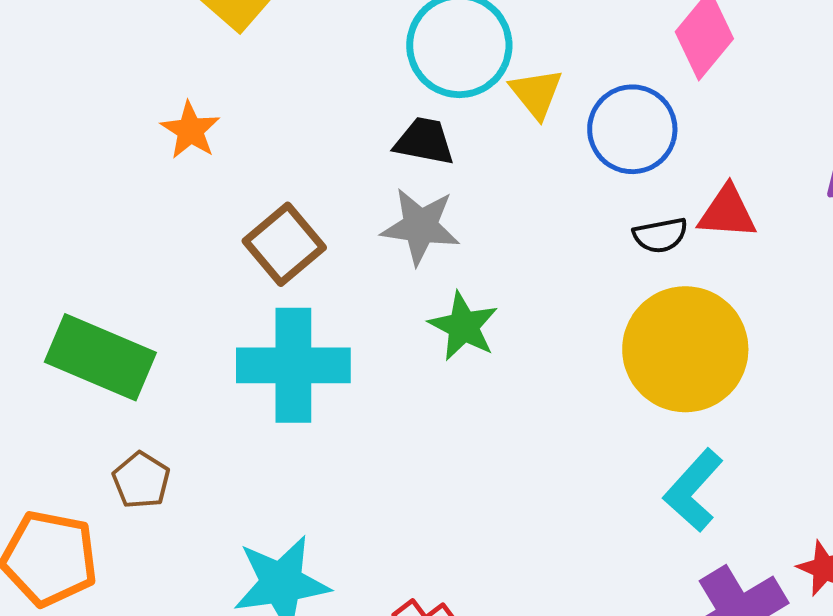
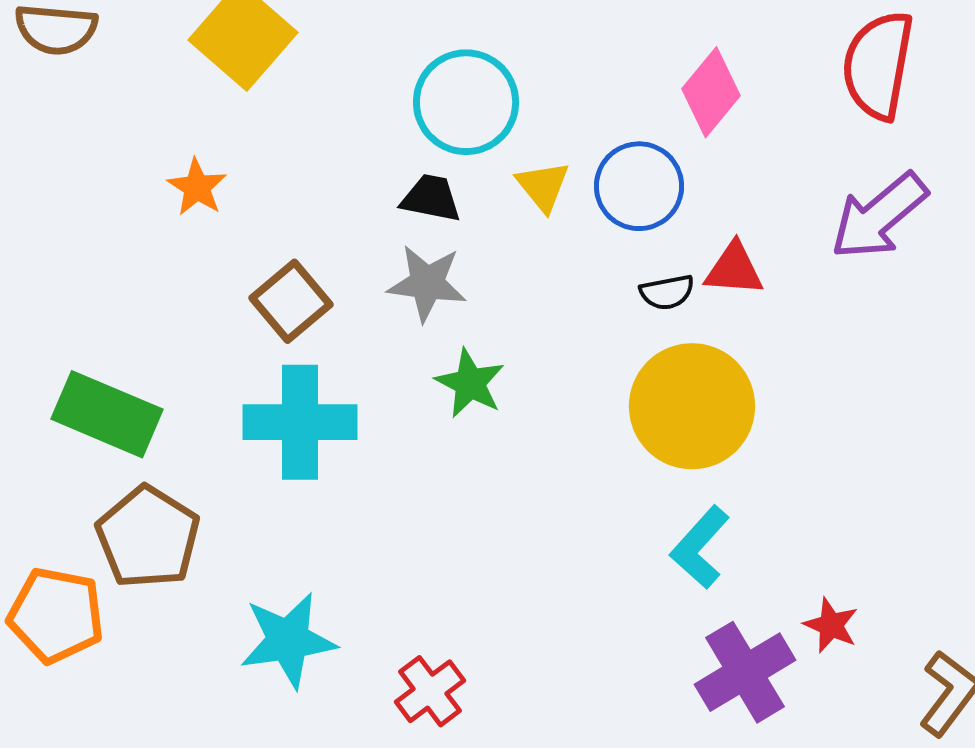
yellow triangle: (536, 93) -> (543, 186), moved
brown pentagon: (141, 480) -> (148, 537), size x1.8

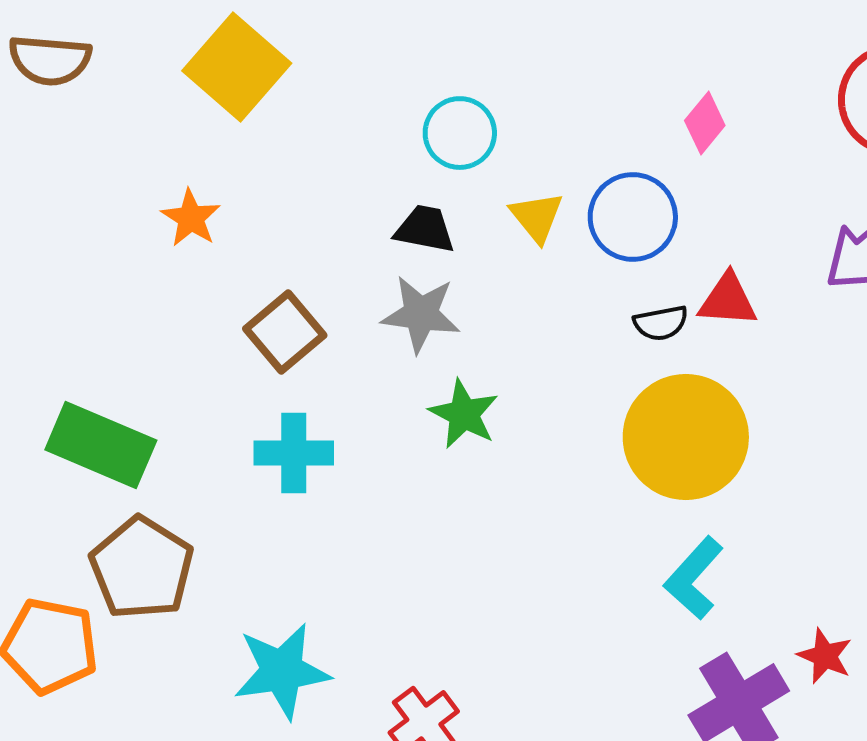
pink diamond: (711, 92) -> (705, 123), size x0.7
cyan circle: (466, 102) -> (460, 133), size x0.7
cyan cross: (300, 422) -> (294, 453), size x0.7

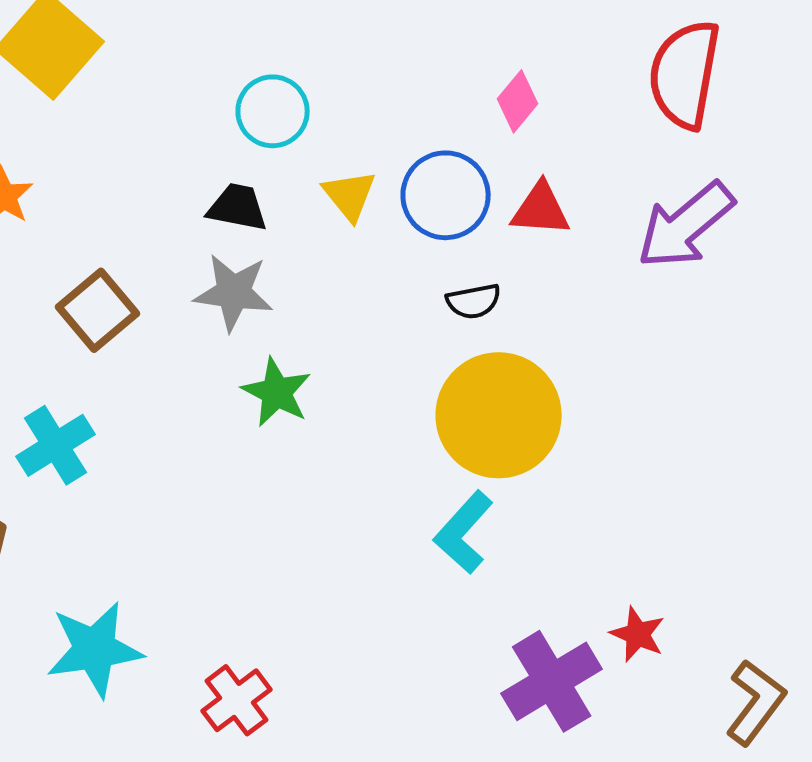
red triangle: (728, 300) -> (541, 209), moved
cyan cross: (294, 453) -> (56, 445), moved, turned -32
cyan L-shape: (694, 578) -> (464, 532), moved

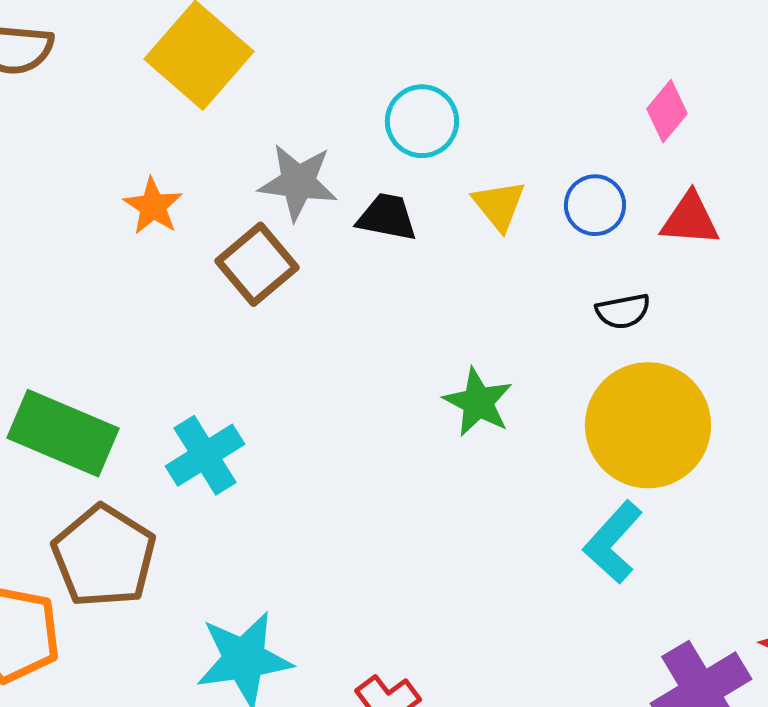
blue circle: (446, 195) -> (595, 205), size x0.7
gray star: (234, 292) -> (298, 182), moved
brown square: (98, 310) -> (257, 264), moved
green star: (277, 392) -> (478, 402), moved

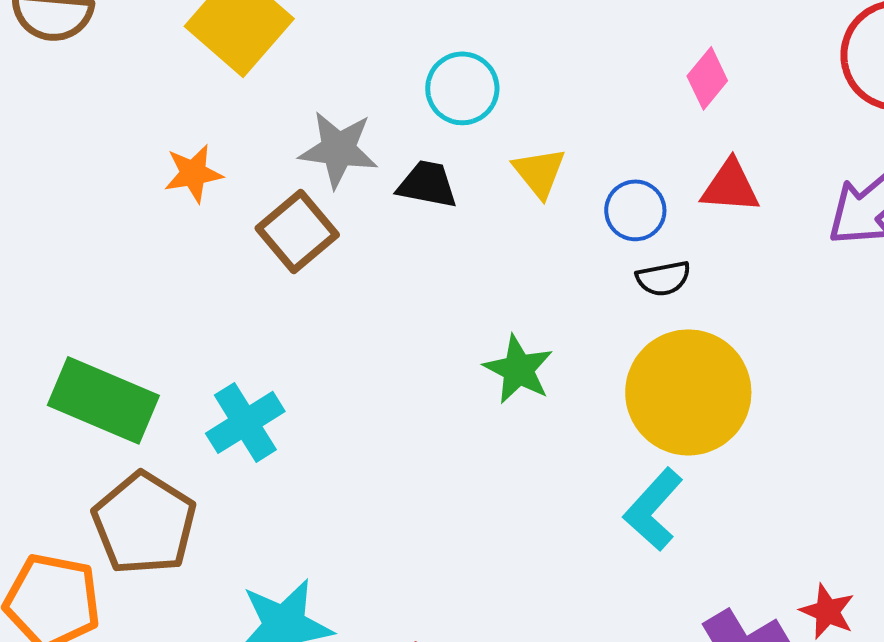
blue circle: (595, 205) -> (635, 210), moved
orange star: (153, 206) -> (193, 173), turned 30

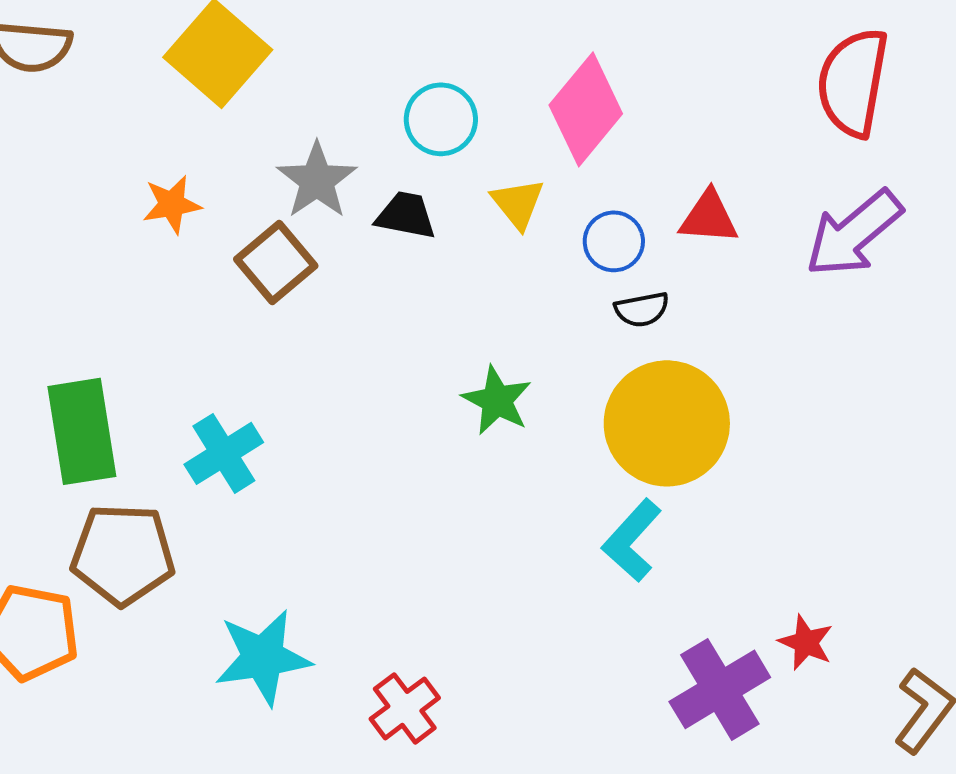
pink diamond: (707, 78) -> (586, 109), moved, size x1.8
gray star: (338, 149) -> (317, 180), turned 30
green rectangle: (103, 400) -> (82, 431), turned 58
brown pentagon: (144, 523) -> (123, 554), turned -30

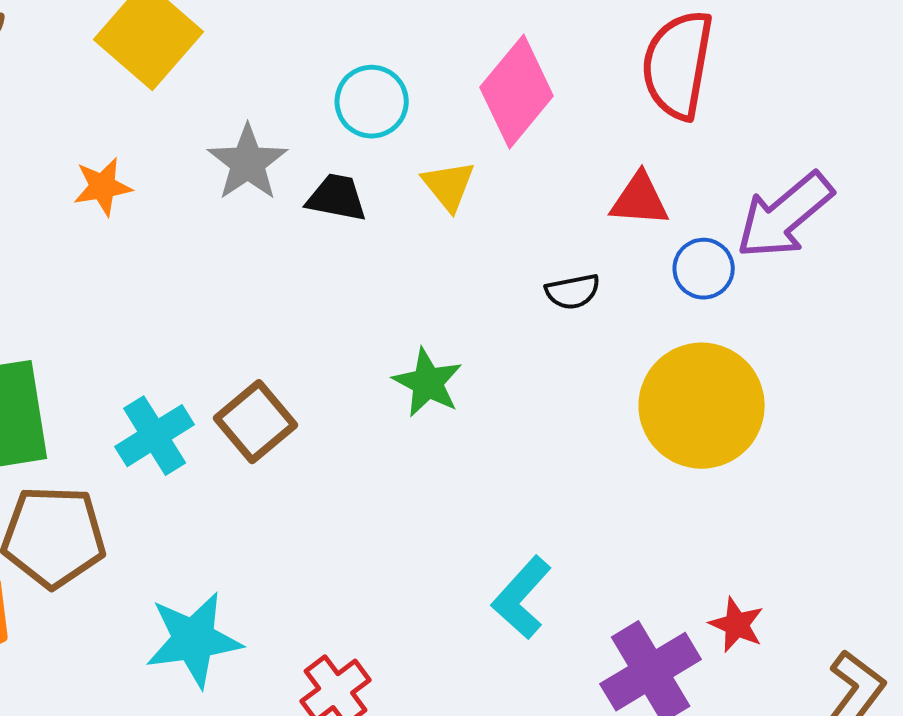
red semicircle: (853, 82) -> (678, 65), moved
blue circle: (614, 241) -> (704, 269), moved
brown square: (276, 262) -> (256, 422), moved
yellow circle: (667, 423) -> (702, 406), moved
cyan L-shape: (632, 540) -> (522, 598), moved

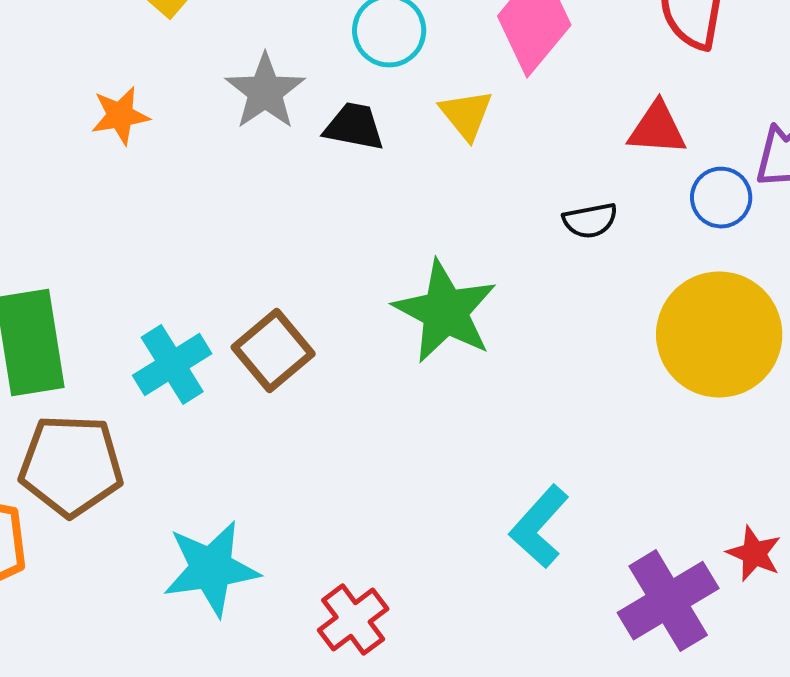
green star: (428, 383) -> (445, 312), size x1.5

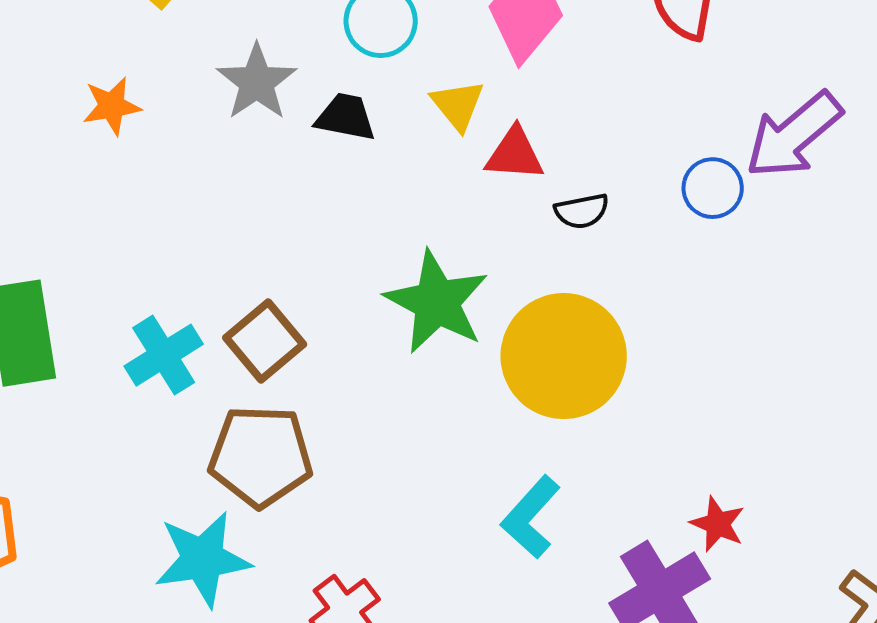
red triangle: (657, 129) -> (515, 154), moved
yellow circle: (719, 335) -> (564, 356), moved
brown pentagon: (71, 466) -> (261, 456), moved
red star: (754, 554) -> (718, 524), moved

